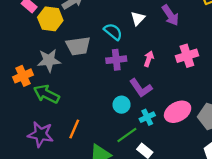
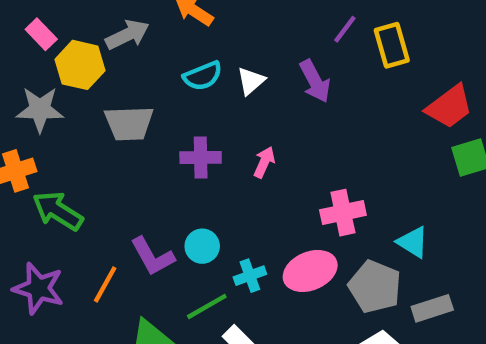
cyan semicircle: (113, 32) -> (203, 76), moved, turned 114
pink cross: (187, 56) -> (343, 213), moved
gray star: (49, 60) -> (40, 109), moved
purple L-shape: (141, 88) -> (152, 256), moved

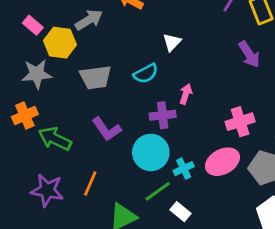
cyan semicircle: (203, 76) -> (146, 74), moved
purple arrow: (315, 81) -> (249, 54), moved
purple cross: (201, 158) -> (163, 115), moved
cyan circle: (202, 246) -> (151, 152), size x1.6
purple L-shape: (152, 256) -> (107, 129), moved

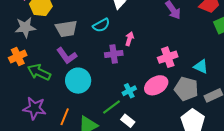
purple L-shape: (107, 129) -> (67, 56), moved
cyan circle: (151, 152) -> (78, 81), moved
orange line: (90, 184) -> (65, 117), moved

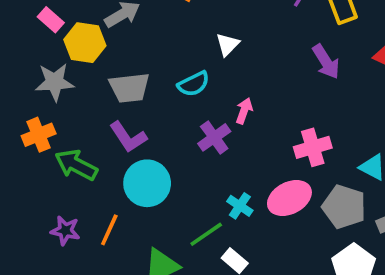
purple cross: (114, 54) -> (214, 137), turned -30
cyan cross: (129, 91) -> (240, 206), turned -32
purple star: (35, 108) -> (65, 231), size x0.7
orange line: (65, 117) -> (109, 230), moved

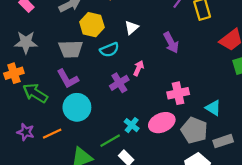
yellow hexagon: (85, 43) -> (92, 25), moved
purple arrow: (326, 62) -> (171, 43), moved
orange line: (109, 230) -> (52, 134), turned 36

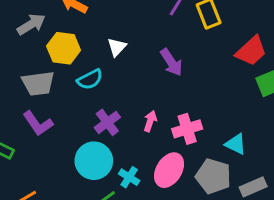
pink arrow: (139, 68) -> (150, 121), moved
cyan circle: (77, 107) -> (94, 161), moved
pink ellipse: (162, 123) -> (169, 170), turned -30

